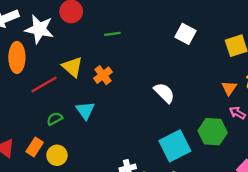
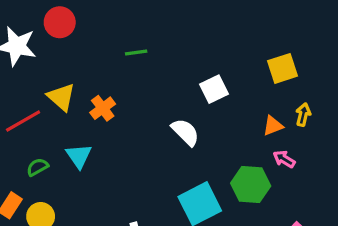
green line: (112, 34) -> (136, 53), moved
white square: (185, 34) -> (214, 89), moved, turned 36
orange triangle: (229, 88) -> (273, 126), turned 35

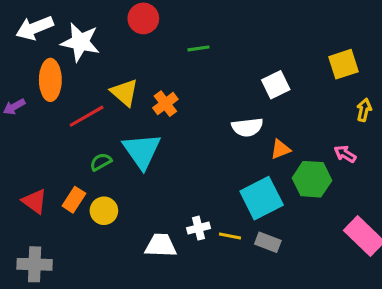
red circle: (60, 22) -> (143, 18), moved
orange triangle: (273, 126) -> (280, 149), moved
white semicircle: (185, 132) -> (247, 127), turned 128
cyan triangle: (79, 156) -> (142, 151), size x1.5

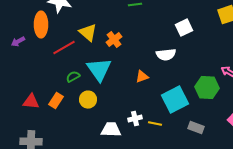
orange triangle: (280, 149) -> (142, 77), moved
red triangle: (35, 201) -> (31, 102), turned -30
yellow circle: (104, 211) -> (88, 100), moved
gray rectangle: (268, 242) -> (196, 128), moved

